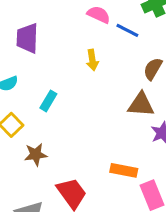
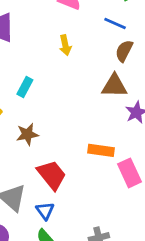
blue line: (127, 30) -> (115, 24), moved
brown star: (36, 154) -> (27, 134), moved

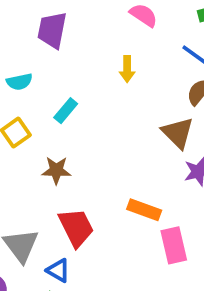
brown triangle: (114, 86) -> (178, 133), turned 32
blue triangle: (45, 211) -> (58, 270), turned -36

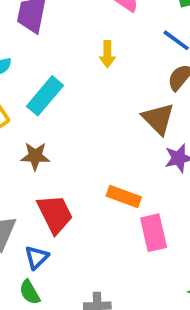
cyan rectangle: (66, 111) -> (45, 96), size x1.5
blue triangle: (58, 270) -> (37, 257), turned 45

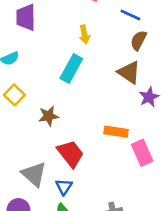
cyan rectangle: (45, 96) -> (71, 68), moved

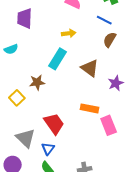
yellow arrow: (84, 34) -> (69, 33), turned -88
brown triangle: (129, 72) -> (90, 68), moved
yellow square: (14, 95) -> (17, 98), moved
brown star: (48, 116) -> (37, 82), moved

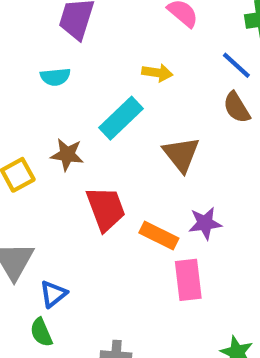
brown semicircle: (110, 40) -> (237, 108), turned -77
cyan semicircle: (11, 49) -> (55, 77), moved
purple star: (116, 83) -> (205, 223), moved
red trapezoid: (54, 124) -> (106, 209), moved

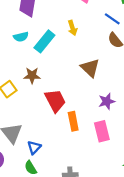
yellow arrow: (157, 73) -> (72, 28), turned 72
cyan rectangle: (121, 118) -> (44, 41), moved
orange rectangle: (159, 235) -> (73, 121), moved, turned 60

